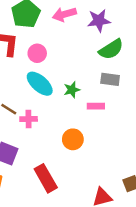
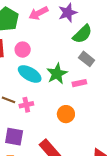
gray rectangle: (110, 79) -> (87, 59), turned 42
green star: (72, 90) -> (57, 74), size x1.5

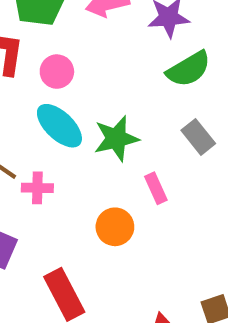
gray rectangle: (87, 59) -> (198, 137), moved
pink rectangle: (79, 83) -> (156, 188), moved, turned 64

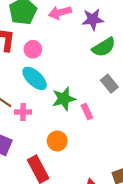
green star: (116, 139) -> (64, 99), moved
orange circle: (115, 227) -> (57, 141), moved

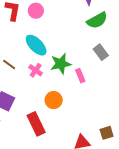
pink circle: (33, 49) -> (36, 11), moved
pink cross: (23, 112) -> (36, 70), moved, turned 32

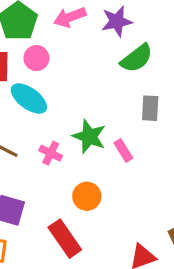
cyan ellipse: (36, 45) -> (29, 99), moved
gray rectangle: (101, 52) -> (150, 108), turned 49
green star: (61, 64) -> (89, 136), turned -30

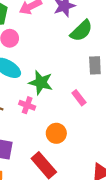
green star: (89, 136) -> (41, 82), moved

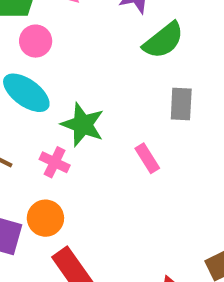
orange circle: (56, 133) -> (45, 218), moved

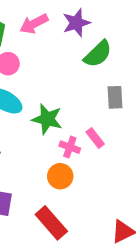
pink cross: (55, 162) -> (70, 147), moved
orange circle: (45, 218) -> (60, 176), moved

